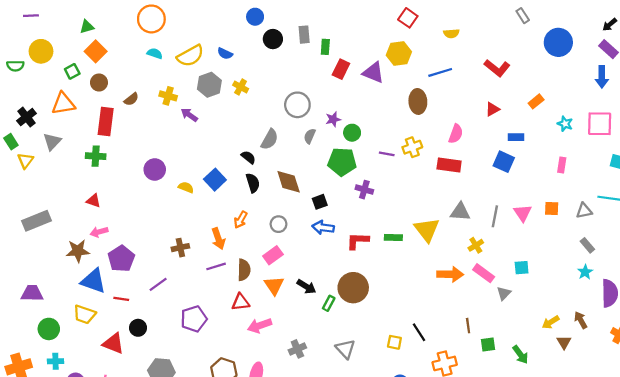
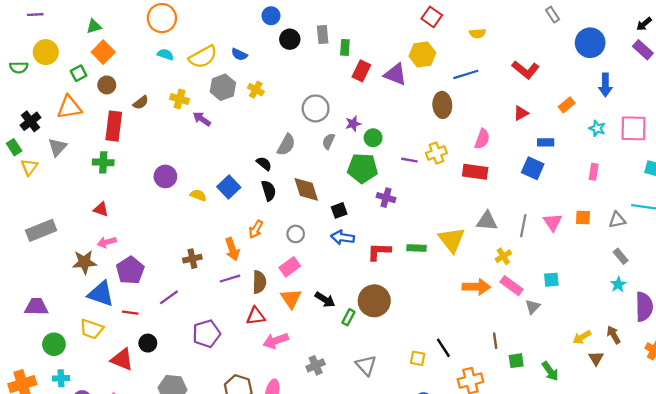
blue arrow: (602, 77) -> (605, 85), moved

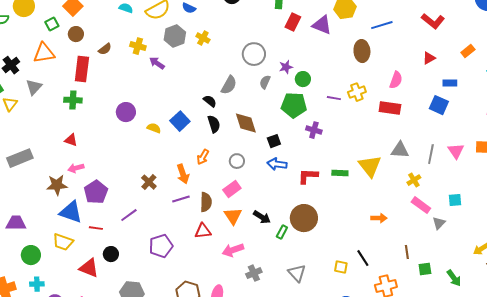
brown cross: (192, 259) -> (149, 182), turned -35
orange arrow: (476, 287) -> (379, 218), moved, size x0.7
pink arrow: (276, 341) -> (233, 250), moved

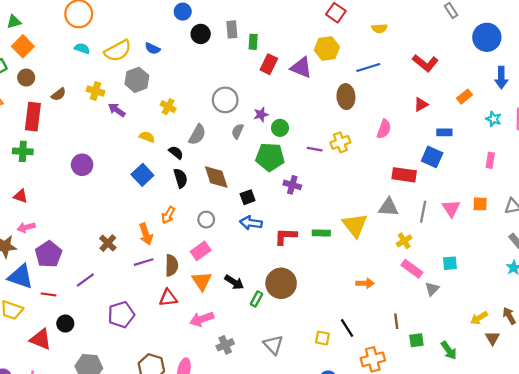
yellow cross: (203, 38) -> (168, 107), moved
red rectangle: (390, 108) -> (404, 175), moved
yellow semicircle: (154, 128) -> (147, 137), moved

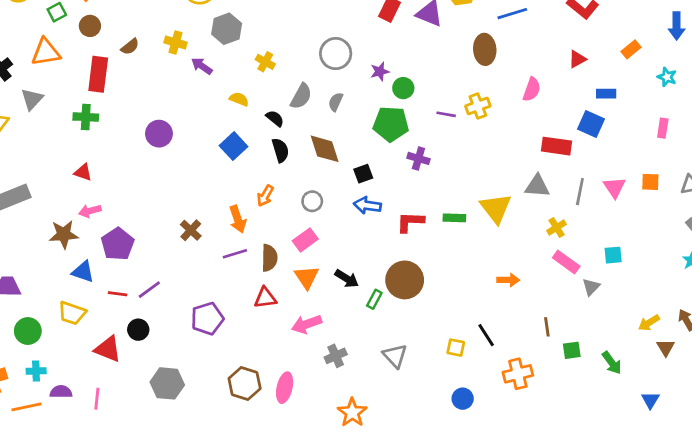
gray semicircle: (237, 131) -> (336, 102), moved
blue triangle: (21, 277) -> (83, 272), size x0.7
purple line: (85, 280) -> (149, 290), moved

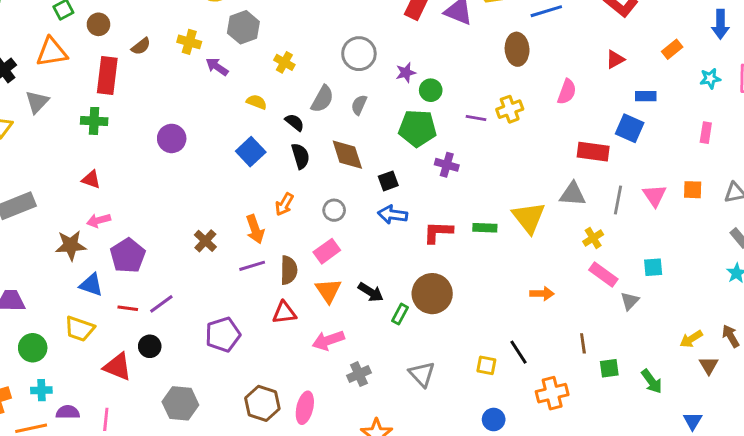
cyan star: (667, 77) -> (710, 78), turned -30

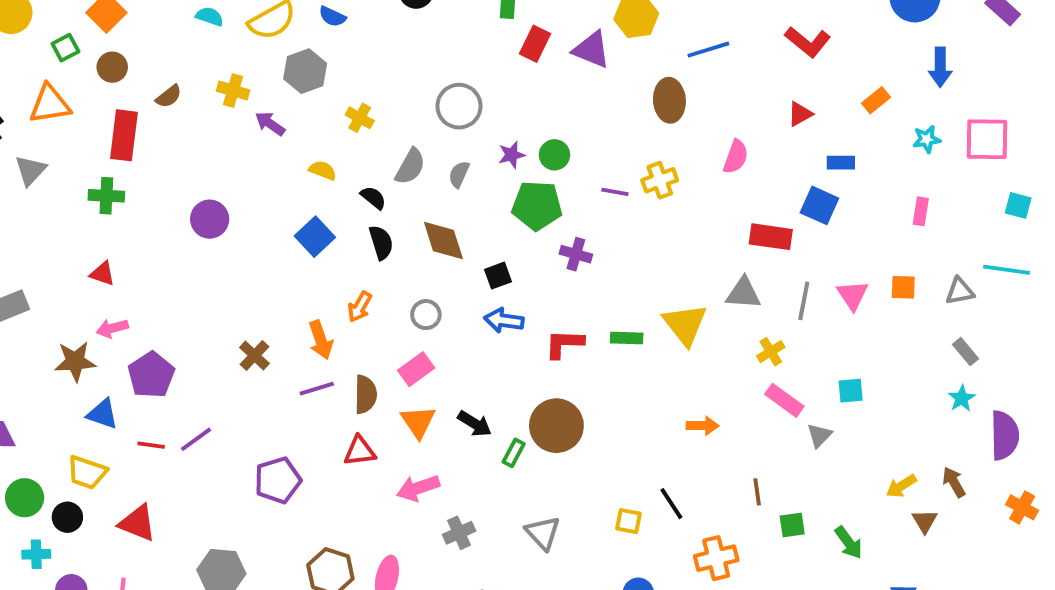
purple star: (406, 73) -> (512, 155), moved
black circle: (150, 346) -> (67, 517), moved

